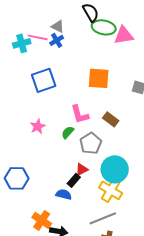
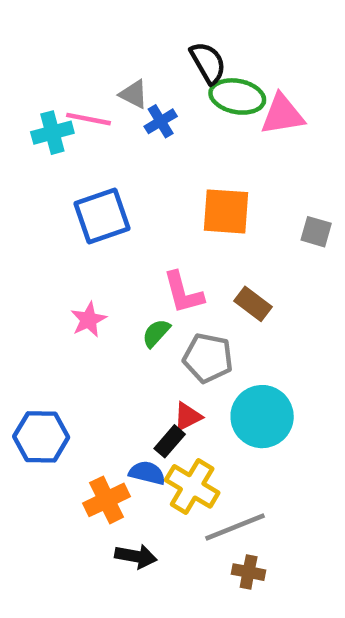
blue cross: (57, 40) -> (161, 121), moved
gray pentagon: (91, 143) -> (208, 358), turned -30
yellow cross: (111, 190) -> (192, 486), moved
orange cross: (42, 220) -> (107, 500), moved, turned 30

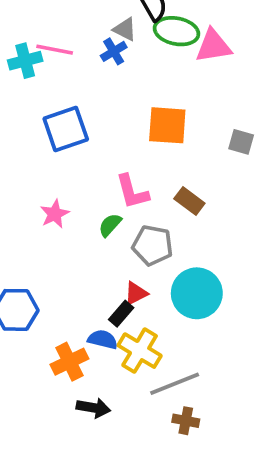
gray triangle: (134, 94) -> (125, 29), moved

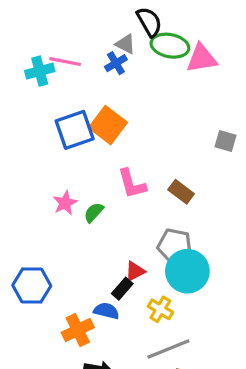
orange square: (167, 125) -> (108, 125), moved, turned 33
green semicircle: (110, 225) -> (94, 212), moved
gray pentagon: (152, 245) -> (175, 246), moved
yellow cross: (140, 351) -> (160, 309), moved, size x0.7

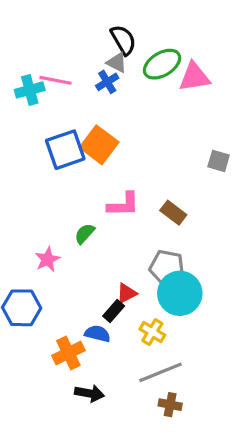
black semicircle: (149, 22) -> (123, 40), moved
green ellipse: (170, 46) -> (162, 64), turned -42
pink L-shape: (132, 184) -> (123, 205), turned -76
pink star: (65, 203) -> (47, 259), moved

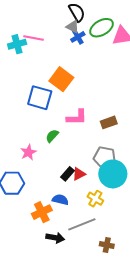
blue cross: (107, 82) -> (78, 37), moved
blue square: (65, 150) -> (40, 98), moved, turned 35
brown rectangle: (173, 213) -> (109, 122), turned -56
black rectangle: (114, 311) -> (68, 174), moved
gray line: (160, 372) -> (82, 224), moved

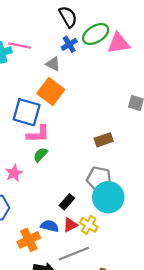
gray triangle: (73, 27) -> (53, 64), moved
pink L-shape: (77, 117) -> (38, 134), moved
black rectangle: (68, 174) -> (67, 202), moved
red triangle: (79, 174) -> (70, 225), moved

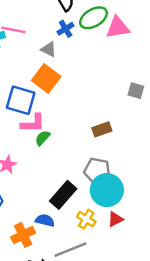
green semicircle: (40, 155) -> (43, 138), moved
black rectangle: (67, 202) -> (63, 195), size x1.6
red triangle: (70, 225) -> (115, 219), moved

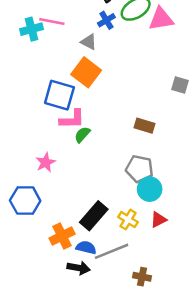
brown rectangle: (102, 129) -> (145, 126), turned 36
cyan circle: (107, 190) -> (150, 189), size x0.7
black rectangle: (63, 195) -> (94, 216), moved
blue semicircle: (45, 220) -> (86, 247), moved

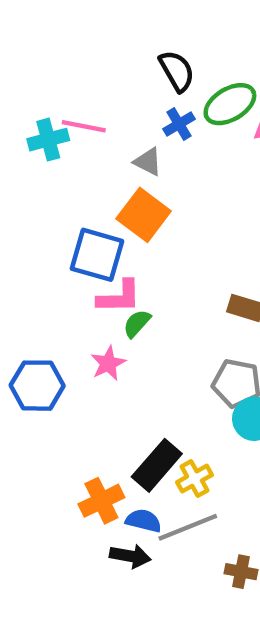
pink star: (46, 162) -> (108, 363), moved
blue hexagon: (25, 201) -> (37, 386), moved
yellow cross: (128, 220) -> (194, 479), moved, turned 30

